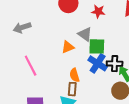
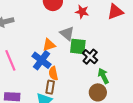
blue cross: (98, 63) -> (42, 60), moved
black cross: (115, 64) -> (90, 57), moved, turned 35

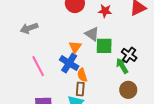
orange triangle: (49, 45) -> (75, 47), turned -32
black cross: (90, 57) -> (129, 55), moved
green arrow: (103, 76) -> (122, 66), moved

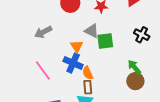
gray arrow: (29, 28) -> (43, 32), moved
black cross: (129, 55) -> (142, 35), moved
green arrow: (122, 66) -> (134, 67), moved

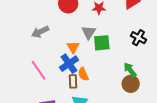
gray triangle: (92, 31) -> (89, 32), turned 35
blue cross: (73, 63) -> (69, 64), turned 30
brown rectangle: (88, 87) -> (73, 81), moved

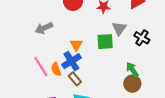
gray triangle: (89, 32) -> (119, 28), moved
orange semicircle: (83, 74) -> (56, 69), moved
brown rectangle: (73, 81) -> (75, 79), turned -40

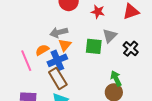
gray arrow: (44, 28) -> (59, 32), moved
orange semicircle: (56, 69) -> (42, 50), moved, turned 72
brown rectangle: (75, 79) -> (58, 78), size x1.5

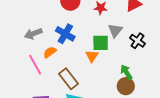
gray arrow: (59, 32) -> (33, 34), moved
orange triangle: (65, 45) -> (92, 56), moved
blue cross: (57, 60) -> (65, 34), moved, turned -30

